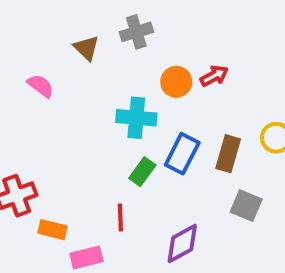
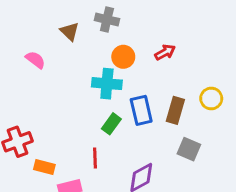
gray cross: (136, 32) -> (107, 20), turned 30
orange circle: (176, 82) -> (123, 57), moved
blue rectangle: (182, 154) -> (141, 110), turned -40

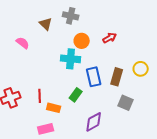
green rectangle: (111, 124) -> (76, 95), moved
red line: (95, 158) -> (40, 96), moved
orange rectangle: (44, 167) -> (54, 108), moved

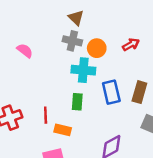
gray cross: (71, 16) -> (72, 41), moved
brown triangle: (46, 24) -> (76, 18), moved
green rectangle: (76, 95) -> (77, 102), moved, turned -32

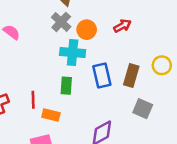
gray cross: (72, 41) -> (61, 22), turned 30

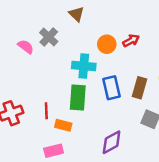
gray cross: (61, 22) -> (49, 37), moved
orange circle: (87, 30) -> (107, 44), moved
green rectangle: (66, 86) -> (78, 97), size x1.5

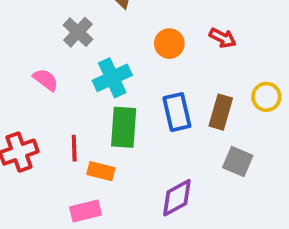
red arrow: (131, 41) -> (223, 38), moved, turned 56
pink semicircle: (26, 47) -> (46, 80), moved
cyan cross: (84, 66) -> (112, 78), moved, turned -30

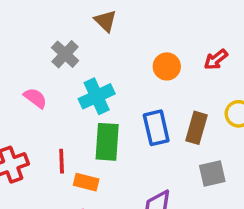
red arrow: (223, 38) -> (216, 59), moved, turned 115
orange circle: (169, 44) -> (167, 66), moved
gray square: (238, 162) -> (212, 173), turned -36

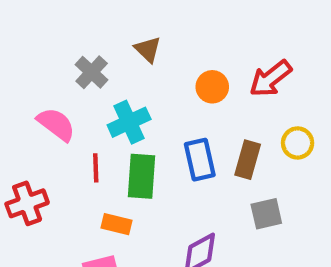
brown triangle: (105, 21) -> (148, 49), moved
red arrow: (216, 59) -> (270, 78), size x1.5
pink semicircle: (35, 98) -> (56, 124), size x1.4
red line: (62, 161) -> (96, 168), moved

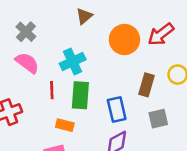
brown triangle: (148, 49) -> (84, 16), turned 36
gray cross: (92, 72) -> (26, 32), moved
orange circle: (212, 87) -> (124, 39), size x1.5
blue rectangle: (200, 160) -> (117, 110), moved

